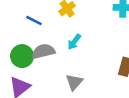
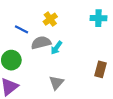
gray semicircle: (43, 51) -> (41, 43), moved

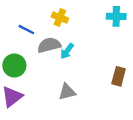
yellow cross: (50, 19) -> (60, 18), turned -32
gray triangle: (56, 83) -> (67, 92), turned 35

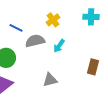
yellow cross: (60, 18) -> (53, 20), moved, turned 32
cyan arrow: (67, 51) -> (59, 46), moved

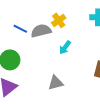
gray semicircle: (35, 41) -> (41, 31), moved

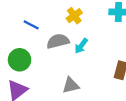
gray semicircle: (41, 31) -> (58, 41), moved

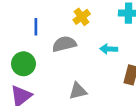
blue line: (31, 25) -> (36, 27), turned 63
cyan arrow: (81, 46) -> (109, 49), moved, turned 56

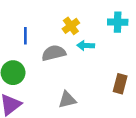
cyan arrow: (109, 49) -> (86, 46), moved

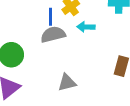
blue line: (25, 36) -> (51, 17), moved

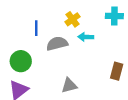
blue line: (51, 17) -> (36, 28), moved

